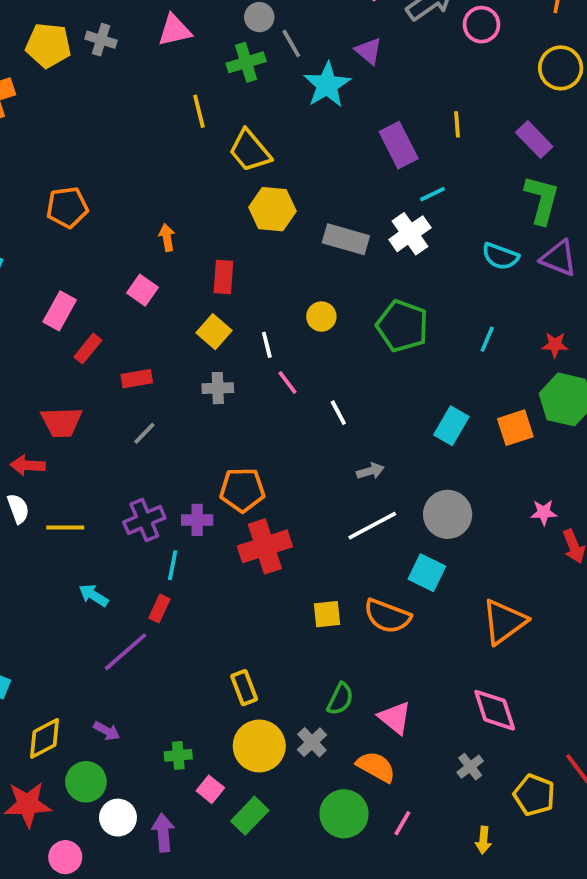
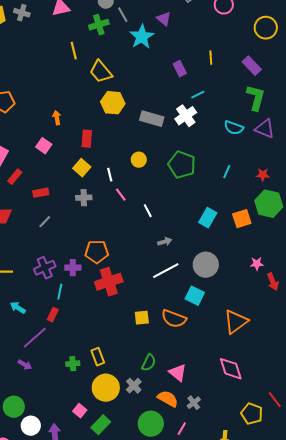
purple rectangle: (399, 145) -> (180, 69), size x0.7
purple arrow: (107, 731) -> (25, 365), moved
green cross: (178, 755) -> (73, 364), moved
gray cross: (470, 767) -> (194, 403), moved

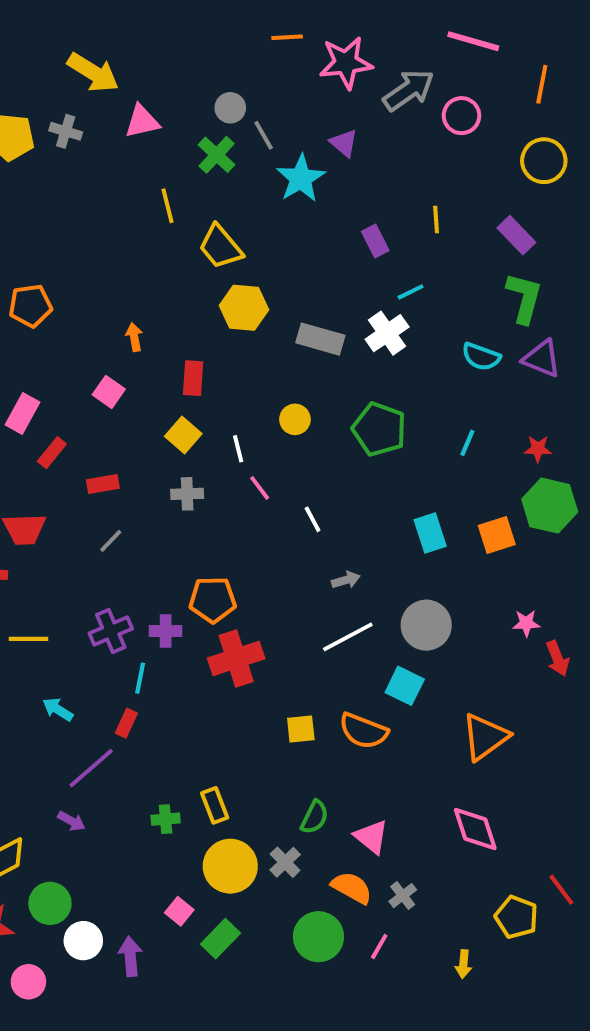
green cross: (99, 25) -> (217, 155), turned -30
cyan rectangle: (208, 218) -> (430, 533), turned -48

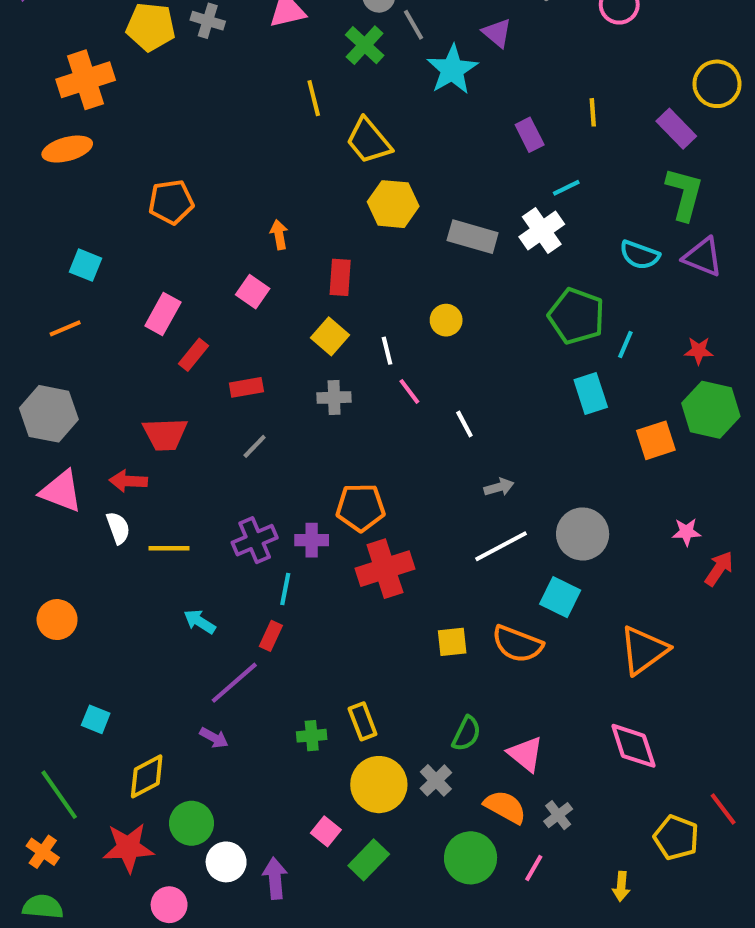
yellow circle: (544, 161) -> (717, 84), moved
green pentagon: (379, 429) -> (576, 316), moved
cyan rectangle: (430, 533) -> (591, 393), moved
red arrow: (558, 658) -> (719, 569), turned -124

